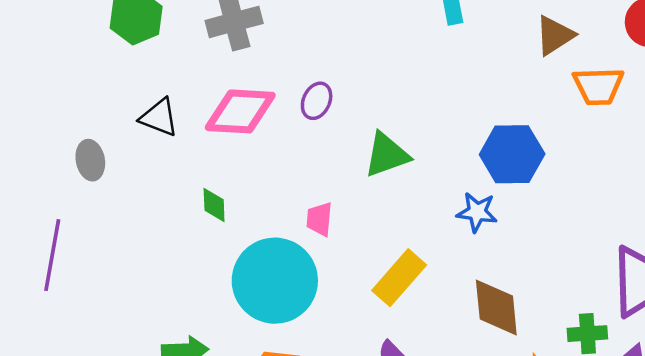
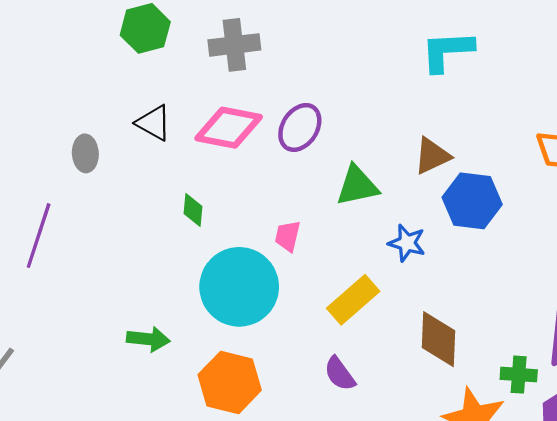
brown triangle: (555, 35) -> (432, 156), moved
purple ellipse: (317, 101) -> (300, 127), size x1.4
blue star: (477, 212) -> (407, 243), moved

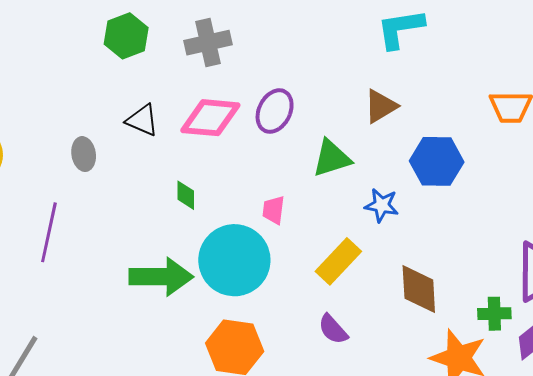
brown triangle: (432, 156) -> (381, 106), moved
green arrow: (148, 339) -> (161, 277), moved, size x1.6

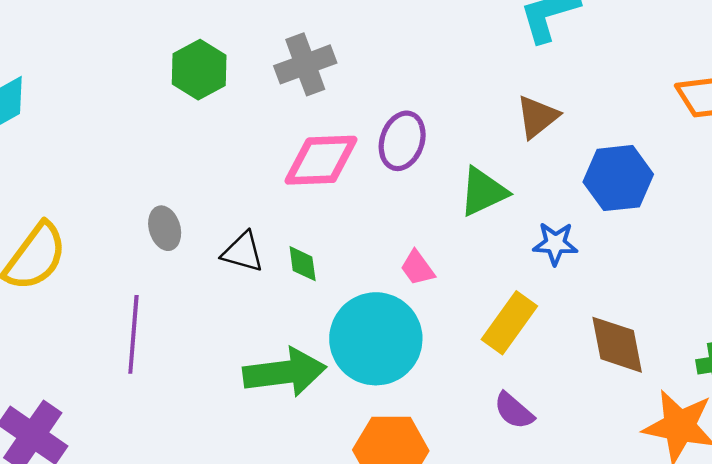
black triangle: (142, 120) -> (243, 252), moved
pink trapezoid: (273, 210) -> (417, 268), turned -36

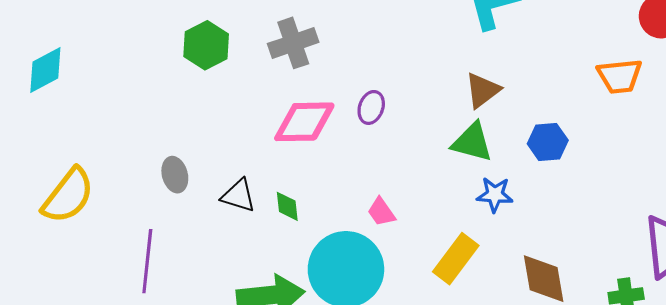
purple ellipse: (402, 141) -> (371, 107), size x0.7
blue hexagon: (618, 178) -> (548, 142), size x0.7
green triangle: (483, 192) -> (472, 142), moved, turned 39

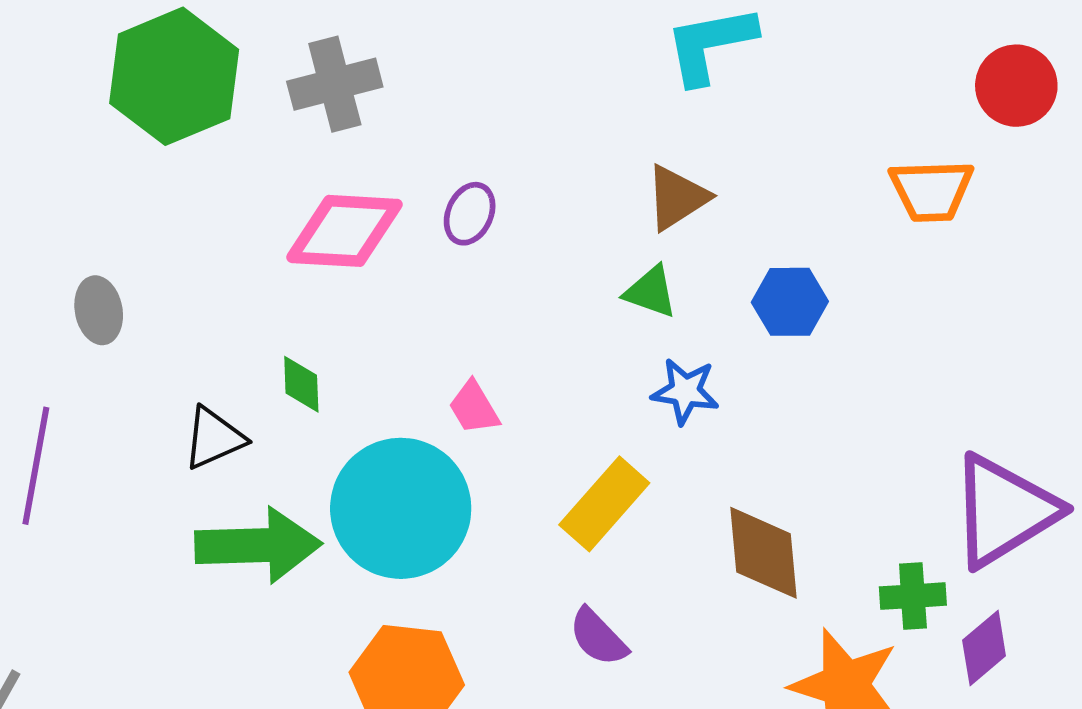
green hexagon: (206, 45) -> (174, 76), size x1.5
green triangle: (472, 142) -> (651, 292), size x0.7
black triangle: (238, 196) -> (214, 438), moved, turned -45

